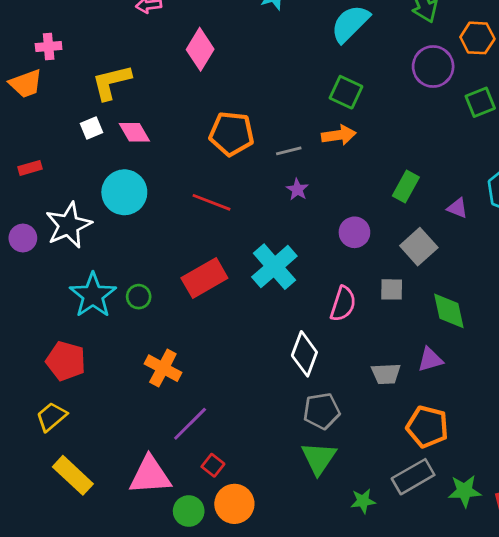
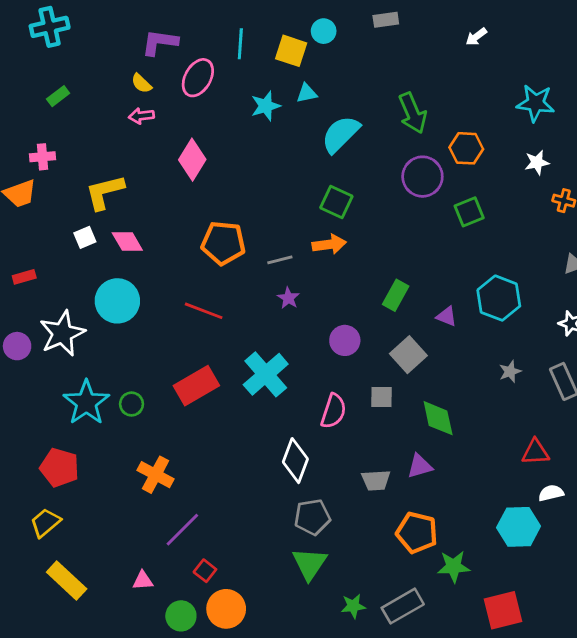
pink triangle: (150, 475) -> (143, 581), size x0.5
gray rectangle: (413, 477) -> (403, 606), moved
green star: (465, 491) -> (454, 566), moved

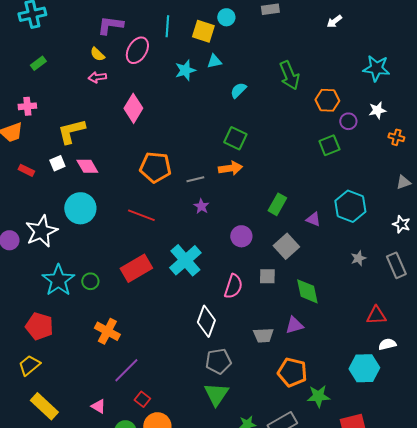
cyan semicircle: (341, 134) -> (238, 90), size x0.6
purple circle: (422, 177) -> (348, 121), moved, size x0.6
red rectangle: (24, 277) -> (26, 170), moved, turned 42
pink triangle: (143, 581) -> (98, 406), turned 35

